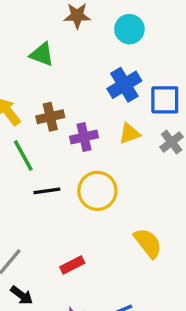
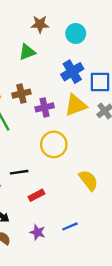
green triangle: (42, 54) -> (27, 52), moved, turned -42
yellow triangle: (129, 134) -> (76, 105), size x1.5
black line: (47, 191) -> (19, 172), moved

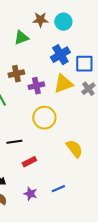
brown star: (40, 24) -> (40, 20), moved

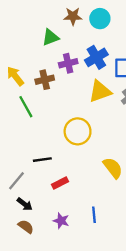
purple cross: (36, 86) -> (68, 63), moved
blue line: (58, 189) -> (94, 215), turned -72

